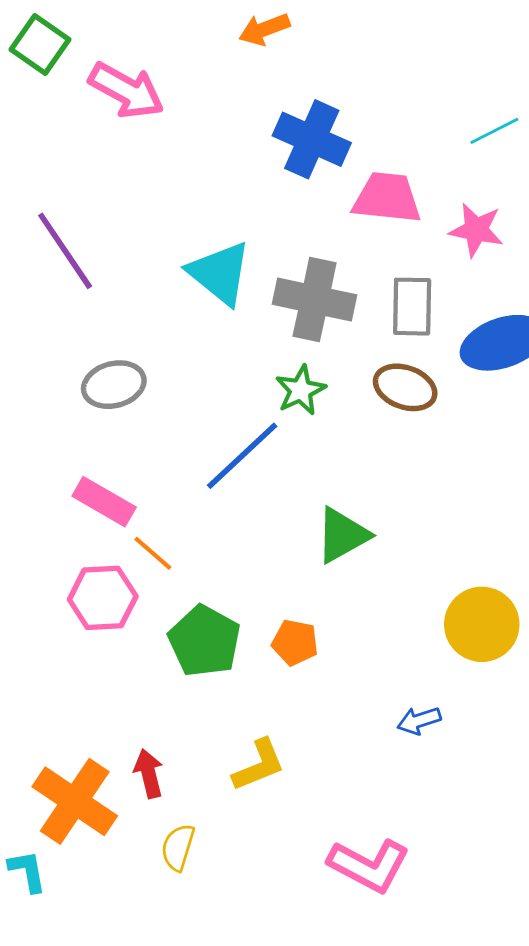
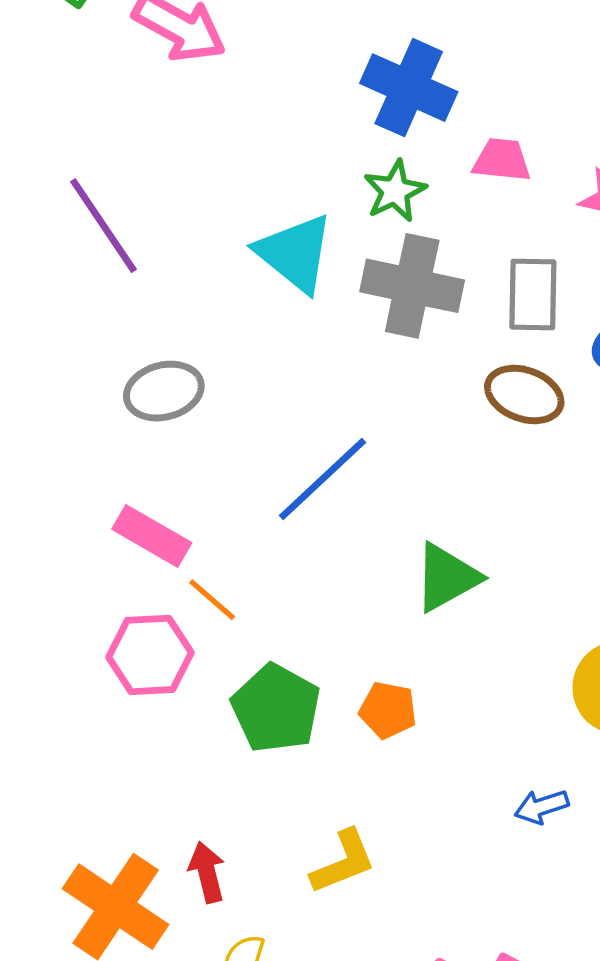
pink trapezoid: (387, 198) -> (502, 160), size x0.7
green star: (301, 390) -> (395, 191), moved

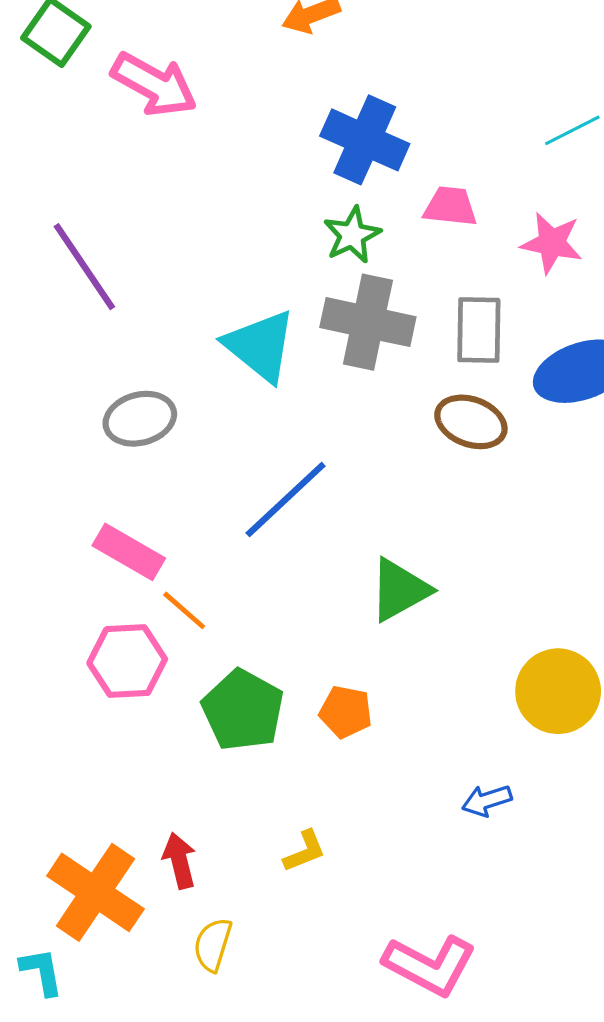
cyan triangle: (295, 253) -> (260, 346), moved
yellow L-shape: (343, 862) -> (305, 851), size x0.7

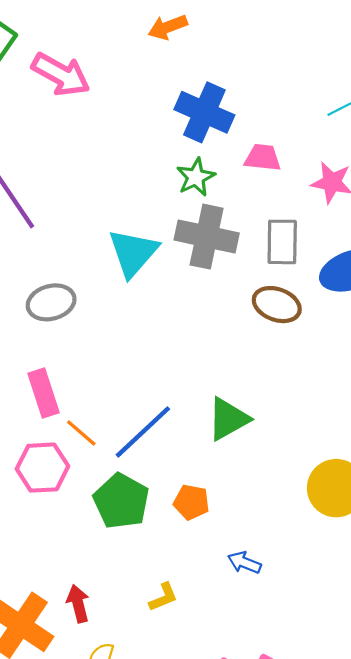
cyan triangle: (260, 346) -> (133, 253), turned 32
blue line: (286, 500) -> (143, 432), moved
pink rectangle: (129, 552) -> (44, 393), turned 42
blue arrow: (487, 800) -> (244, 563), moved, turned 40

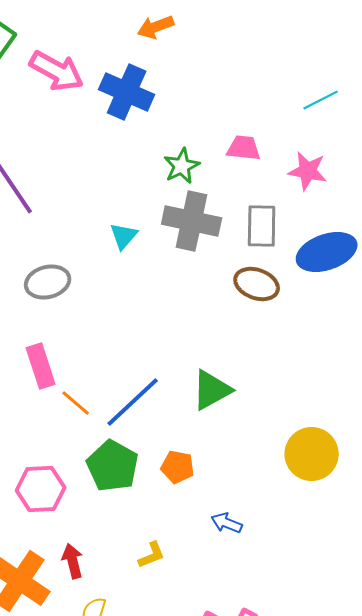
blue cross: (204, 112) -> (127, 92), moved
cyan triangle: (133, 253) -> (124, 236), size x0.6
pink hexagon: (42, 468) -> (41, 489), moved

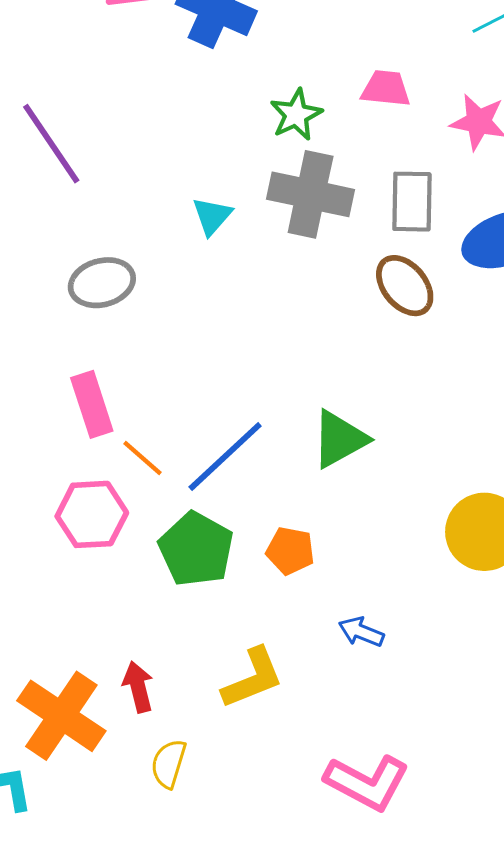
brown ellipse: (257, 284) -> (405, 286), turned 30
pink hexagon: (41, 489) -> (92, 514), moved
yellow L-shape: (152, 555) -> (253, 678), size x1.6

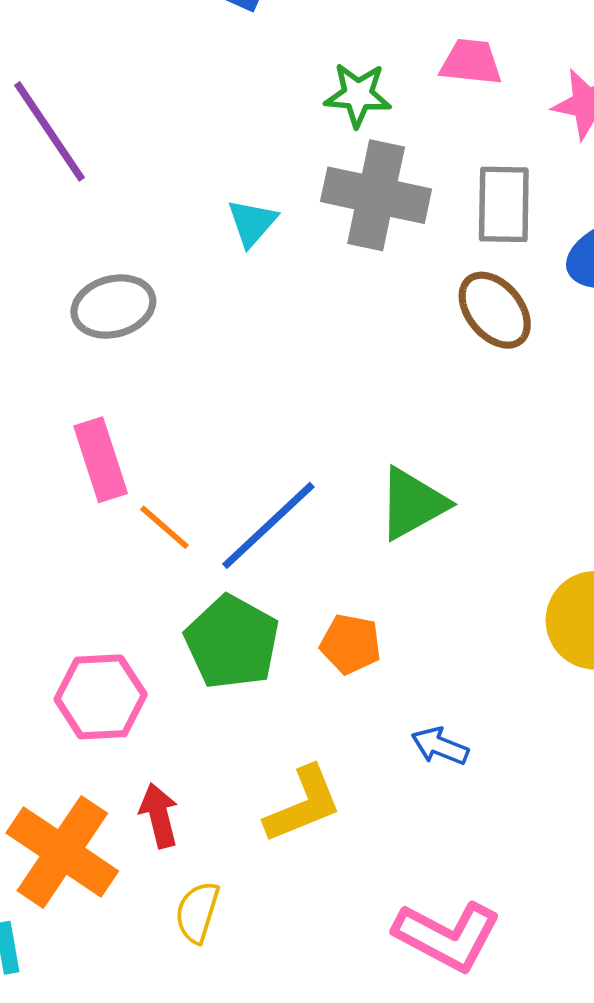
green star: (296, 115) -> (358, 95), turned 30
pink hexagon: (92, 514) -> (101, 697), moved

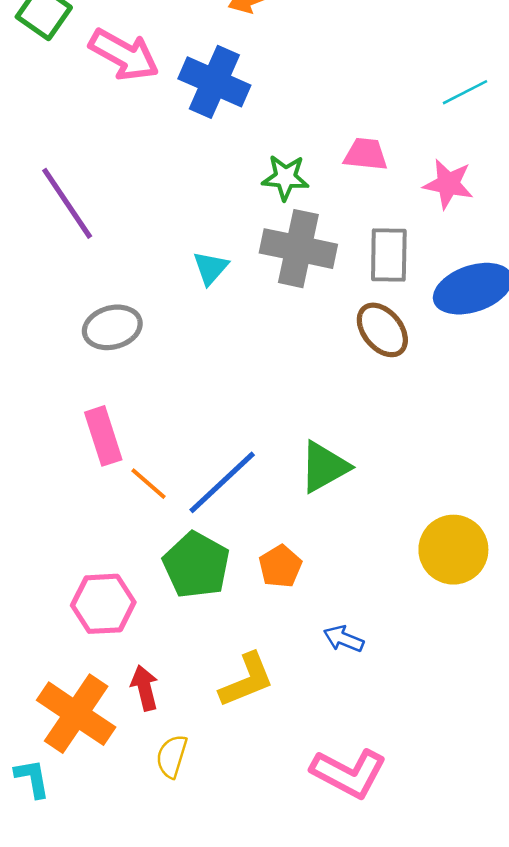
orange pentagon: (351, 644) -> (280, 566), turned 30

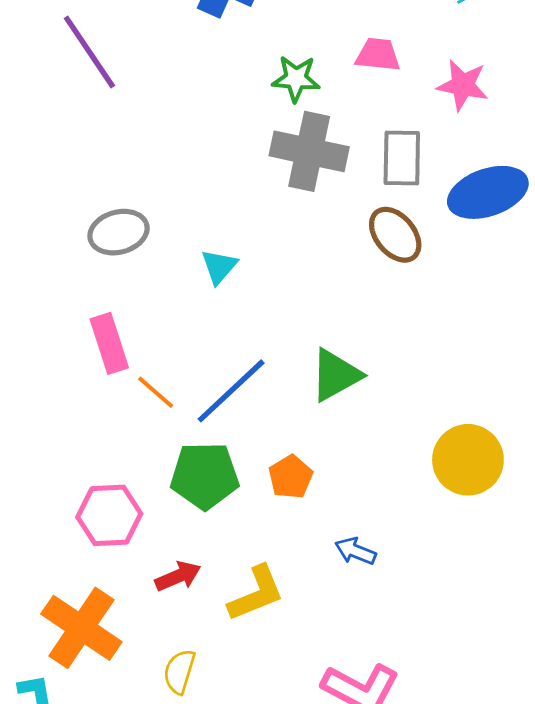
purple line: (67, 203) -> (89, 52), moved
cyan triangle: (210, 268) -> (219, 267), moved
green pentagon: (196, 565) -> (205, 476), turned -30
red arrow: (145, 688) -> (178, 576), moved, turned 81

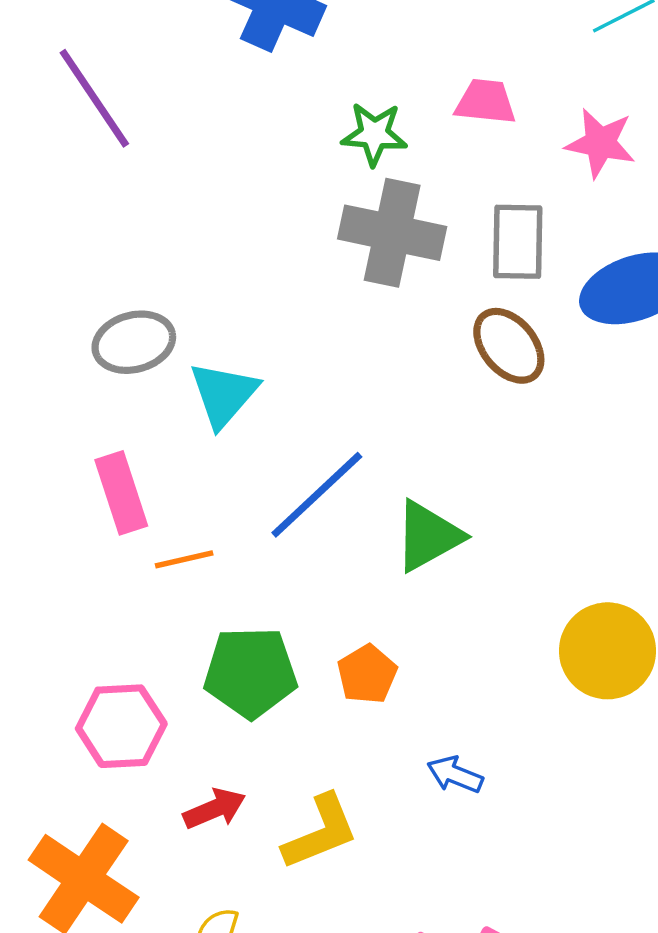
cyan triangle: (219, 267) -> (224, 394), moved, size x1.4
blue line: (231, 391) -> (317, 495), moved
orange line: (156, 392) -> (184, 559), turned -54

